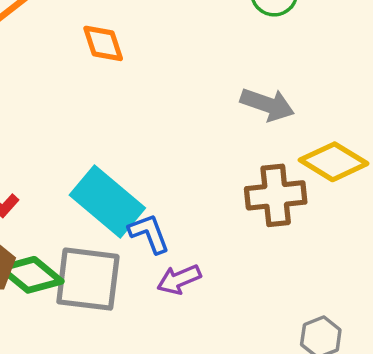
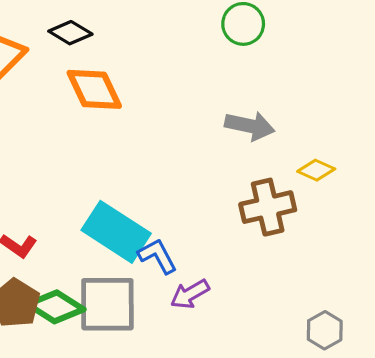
orange diamond: (103, 43) -> (94, 89), size x1.4
yellow diamond: (334, 162) -> (316, 170), size x0.6

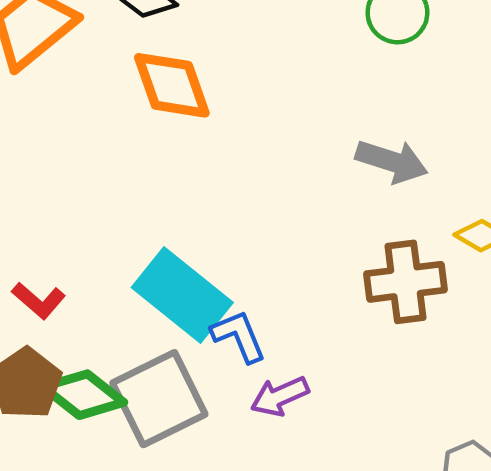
gray square: (107, 304) -> (159, 399), turned -32

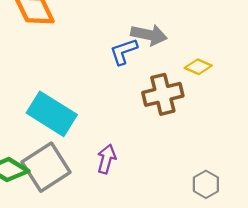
blue L-shape: (239, 336) -> (124, 51), moved, turned -80
purple arrow: (280, 396) -> (106, 159), turned 136

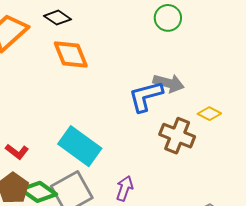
blue L-shape: (124, 51) -> (146, 96), size x1.4
brown cross: (163, 94) -> (177, 136), turned 32

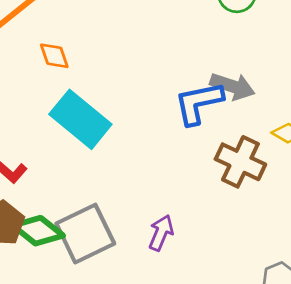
orange diamond: (71, 55) -> (54, 56), moved, size x0.6
cyan rectangle: (80, 146) -> (80, 119), moved

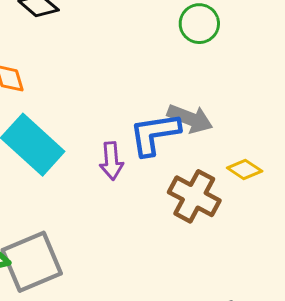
purple arrow: (161, 233) -> (111, 161), moved, turned 150

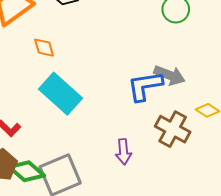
purple arrow: (111, 161) -> (123, 152), moved

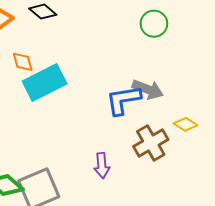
cyan rectangle: (61, 94) -> (45, 82), moved, turned -69
brown cross: (173, 129) -> (151, 143), turned 32

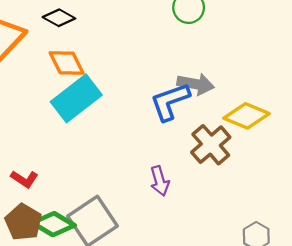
orange diamond: (23, 62) -> (67, 63), moved, size x1.4
yellow diamond: (186, 124) -> (246, 116), size x1.6

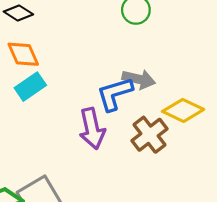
cyan rectangle: (76, 98) -> (30, 87), size x0.7
purple arrow: (160, 181) -> (92, 129), moved, size x1.5

